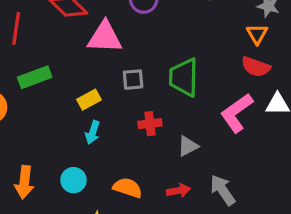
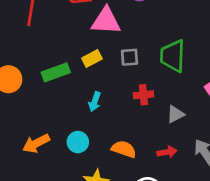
green rectangle: (35, 77) -> (56, 72), moved
yellow rectangle: (89, 100) -> (92, 58), moved
orange arrow: (24, 182) -> (36, 143), turned 56

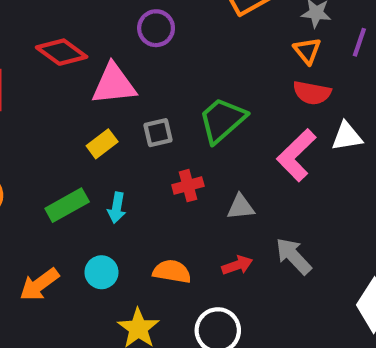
green trapezoid: (173, 56) -> (222, 120), turned 56
green rectangle: (56, 72) -> (67, 205), moved
gray triangle: (175, 114) -> (241, 207), turned 30

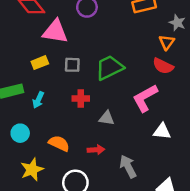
white triangle: (347, 136) -> (162, 131), moved
gray arrow: (293, 256) -> (128, 166), moved

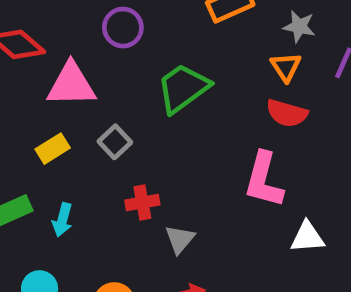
gray square: (72, 65) -> (115, 142), turned -35
green trapezoid: (110, 68) -> (183, 88), moved
pink L-shape: (145, 98) -> (264, 180), turned -36
gray triangle: (107, 118) -> (180, 239), moved, turned -49

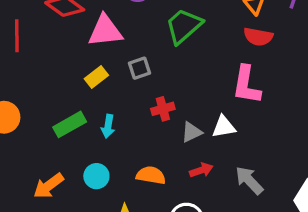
gray square: (115, 142) -> (140, 68), turned 30
white triangle: (307, 237) -> (224, 127), moved
gray triangle: (180, 239) -> (192, 132), turned 30

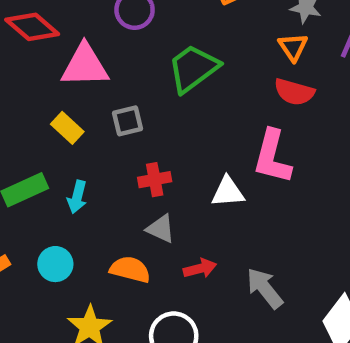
yellow rectangle: (96, 77) -> (67, 128), turned 75
white triangle: (224, 127) -> (228, 192), moved
gray triangle: (192, 132) -> (161, 229), moved, turned 45

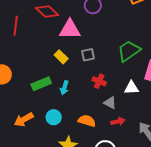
green trapezoid: (193, 68) -> (129, 51), moved
red cross: (155, 180) -> (99, 81), turned 32
gray triangle: (161, 229) -> (110, 103), moved

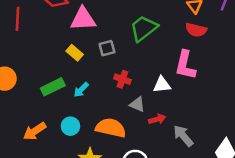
green trapezoid: (129, 51) -> (144, 28), moved
cyan arrow: (64, 88) -> (81, 90), turned 32
orange semicircle: (87, 121) -> (111, 128), size x1.4
red arrow: (118, 121) -> (157, 119), moved

